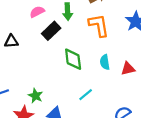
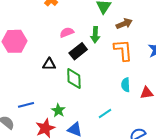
black triangle: (11, 41) -> (49, 64), moved
green diamond: (73, 59) -> (74, 79), moved

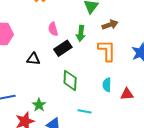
pink semicircle: (67, 32) -> (53, 29), turned -88
green diamond: (74, 79) -> (70, 80), moved
cyan line: (105, 113) -> (85, 111), turned 40

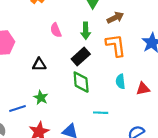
black rectangle: (63, 48) -> (81, 56), moved
green star: (39, 105) -> (41, 98), moved

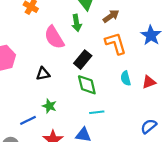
pink semicircle: (56, 30) -> (54, 37), size x1.6
green arrow: (86, 31) -> (77, 23), moved
cyan line: (101, 113) -> (97, 112), moved

